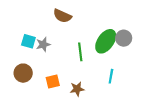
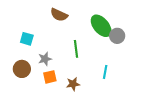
green ellipse: (106, 41) -> (101, 26), moved, turned -75
gray star: (43, 44) -> (45, 59), moved

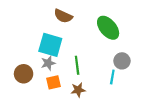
gray circle: (117, 36) -> (122, 61), moved
cyan square: (27, 39) -> (50, 45), moved, size x1.6
green line: (76, 49) -> (77, 65), moved

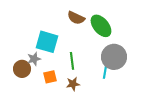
brown semicircle: (63, 16) -> (76, 18), moved
gray circle: (122, 61) -> (114, 57), size x1.6
gray star: (48, 63) -> (34, 59), moved

